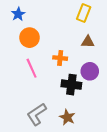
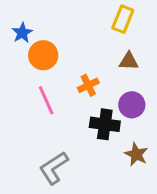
blue star: (18, 14) -> (22, 33), moved
orange cross: (60, 58) -> (88, 85), turned -32
brown star: (67, 117) -> (136, 154), moved

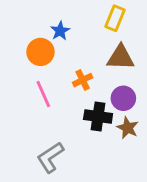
blue star: (22, 33) -> (60, 31), moved
brown triangle: (129, 61) -> (121, 58), size x1.5
brown star: (136, 154) -> (128, 128), moved

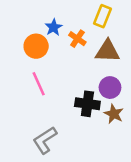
orange cross: (83, 80) -> (77, 39), moved, turned -30

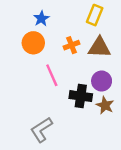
blue star: (54, 27) -> (41, 19), moved
orange cross: (77, 39) -> (71, 45), moved, turned 35
pink line: (39, 84) -> (52, 75), moved

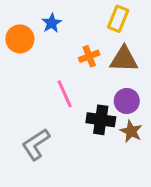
orange circle: (33, 43) -> (20, 39), moved
gray L-shape: (41, 130) -> (36, 144), moved

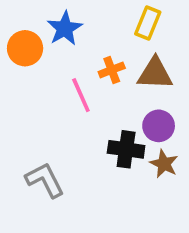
blue star: (52, 23) -> (65, 28), size x1.4
pink line: (65, 94) -> (81, 95), moved
gray L-shape: (36, 144) -> (45, 180), turned 96

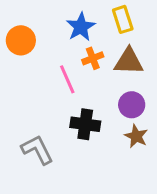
yellow rectangle: (148, 23) -> (123, 19), turned -40
blue star: (65, 28) -> (81, 27), moved
black cross: (126, 149) -> (85, 124), moved

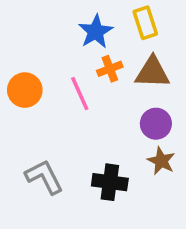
orange circle: (21, 40) -> (25, 90), moved
black cross: (85, 124) -> (110, 182), moved

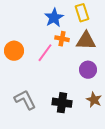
orange cross: (110, 69) -> (62, 39), turned 32
pink line: (80, 94) -> (45, 53), turned 60
brown star: (161, 161) -> (94, 100), moved

